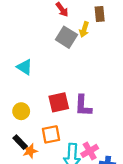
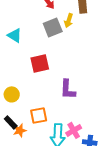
gray square: (66, 37) -> (53, 27), turned 36
cyan triangle: (24, 67) -> (15, 35), moved
red square: (59, 102) -> (40, 63), moved

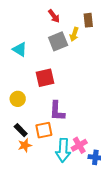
purple L-shape: (68, 89) -> (57, 111), moved
yellow circle: (12, 94) -> (18, 99), moved
black rectangle: (11, 122) -> (21, 130), moved

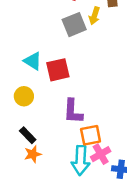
cyan triangle: (20, 49) -> (33, 61), moved
orange square: (44, 130) -> (91, 135), moved

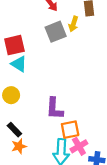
red square: (58, 70) -> (14, 45), moved

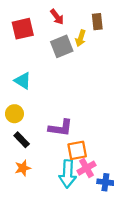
red square: (14, 45) -> (23, 29), moved
purple L-shape: (54, 108) -> (61, 128), turned -85
black rectangle: (14, 130) -> (22, 140), moved

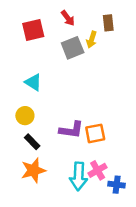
orange square: (77, 150) -> (95, 133), moved
orange star: (23, 168) -> (33, 170), size x1.5

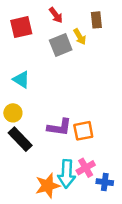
yellow arrow: (92, 39) -> (80, 37), turned -49
black rectangle: (32, 142) -> (20, 139), size x1.5
orange star: (33, 170) -> (48, 186), moved

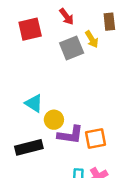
cyan triangle: (21, 80) -> (34, 103), moved
yellow circle: (13, 113) -> (54, 120), moved
black rectangle: (20, 139) -> (29, 147), turned -60

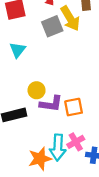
yellow arrow: (92, 39) -> (70, 18), size x1.6
cyan triangle: (34, 103) -> (17, 50), moved, turned 36

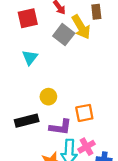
gray square: (52, 26) -> (64, 35), turned -30
purple L-shape: (51, 104) -> (60, 127), moved

